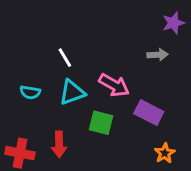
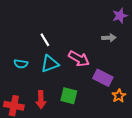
green square: (101, 123) -> (69, 96), moved
orange star: (165, 153) -> (119, 96), moved

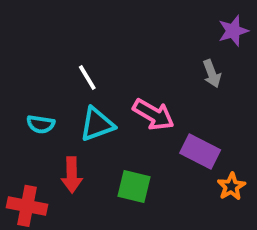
gray arrow: (109, 38) -> (212, 74), turned 72
red arrow: (41, 100) -> (72, 175), moved

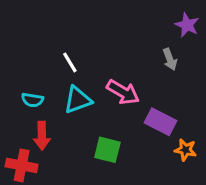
purple star: (233, 31) -> (187, 25), turned -30
red arrow: (72, 175) -> (42, 136), moved
orange star: (231, 186) -> (185, 150), turned -30

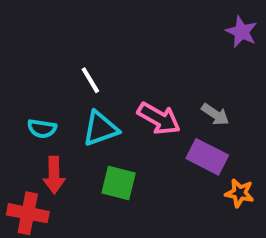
gray arrow: (170, 59) -> (215, 114), moved, turned -35
green square: (107, 150) -> (119, 183), moved

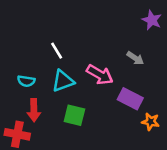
gray arrow: (215, 114) -> (135, 58), moved

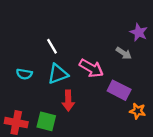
purple star: (152, 20) -> (139, 32), moved
red arrow: (34, 110) -> (68, 101), moved
green square: (74, 115) -> (46, 121), moved

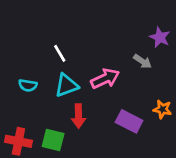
pink arrow: (91, 68) -> (105, 79), turned -55
purple rectangle: (119, 90) -> (129, 121), moved
orange star: (138, 111) -> (162, 109), moved

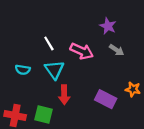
purple star: (160, 37) -> (108, 26), moved
pink arrow: (105, 79) -> (82, 51), moved, turned 50
cyan triangle: (66, 85) -> (54, 70), turned -45

